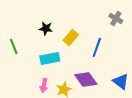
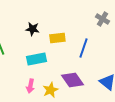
yellow rectangle: (71, 37) -> (57, 38), turned 42

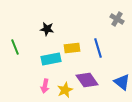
yellow rectangle: (57, 38) -> (72, 48), moved
blue line: (83, 48) -> (98, 48), turned -36

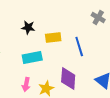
yellow rectangle: (72, 48) -> (53, 37), moved
purple diamond: (87, 80) -> (68, 78), turned 40

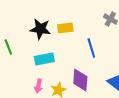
black star: (28, 27) -> (40, 29), size x1.5
yellow rectangle: (53, 37) -> (65, 28), moved

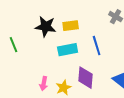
cyan rectangle: (44, 59) -> (68, 50), moved

